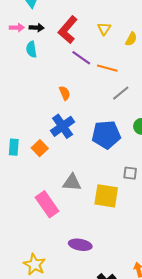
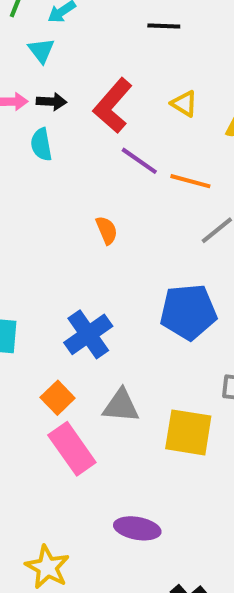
yellow triangle: (104, 29) -> (184, 104), turned -32
blue cross: (63, 126) -> (88, 334), moved
orange square: (40, 148) -> (58, 398), moved

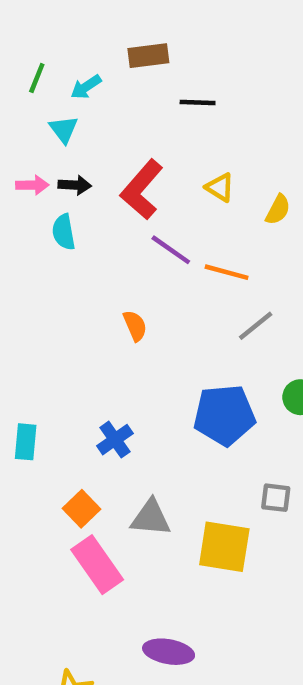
blue cross: (88, 334) -> (115, 440), size x0.7

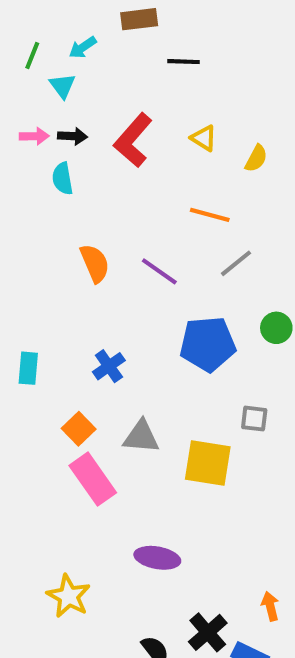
green line: (37, 78) -> (32, 56), moved
purple line: (171, 250) -> (159, 271), moved
orange semicircle: (135, 326) -> (95, 263), moved, size x1.4

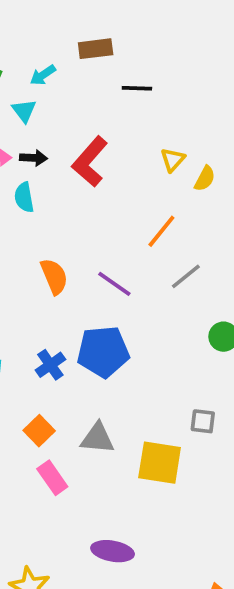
yellow triangle: (204, 138) -> (173, 160), moved, turned 40
orange line: (210, 215) -> (161, 231), turned -66
blue pentagon: (208, 344) -> (103, 352), moved
blue cross: (109, 366) -> (50, 365), moved
pink rectangle: (93, 479) -> (52, 478), size x0.7

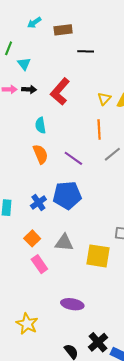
cyan arrow: (43, 75) -> (34, 23), moved
yellow triangle: (173, 160) -> (104, 99), moved
cyan semicircle: (24, 197) -> (40, 125), moved
orange line: (161, 231) -> (99, 130), turned -42

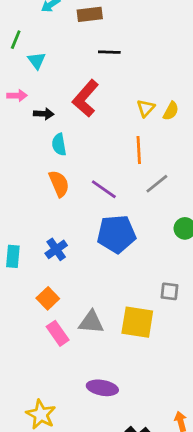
black line: (86, 51) -> (109, 52), moved
black arrow: (29, 89) -> (44, 114), moved
blue pentagon: (67, 195) -> (116, 234), moved
gray triangle: (64, 243) -> (91, 322), moved

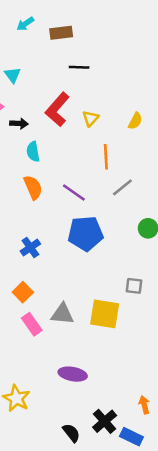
yellow triangle: (146, 108) -> (91, 118), moved

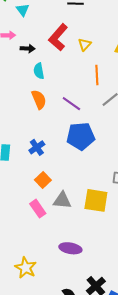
orange square: (23, 292) -> (43, 180), moved

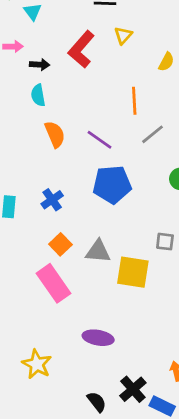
yellow triangle: (85, 44) -> (123, 35), moved
cyan semicircle: (39, 71) -> (38, 95), moved
gray triangle: (62, 200) -> (98, 251), moved
pink rectangle: (38, 209) -> (53, 283), size x1.5

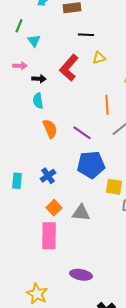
yellow triangle: (123, 35) -> (99, 58), turned 32
yellow square: (133, 272) -> (114, 187), moved, size x0.7
pink rectangle: (53, 283) -> (49, 236), turned 36

